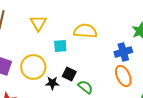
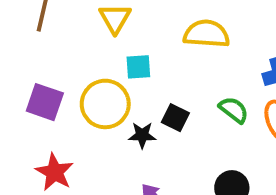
cyan square: (60, 46) -> (138, 67), moved
green semicircle: (85, 87) -> (234, 110), moved

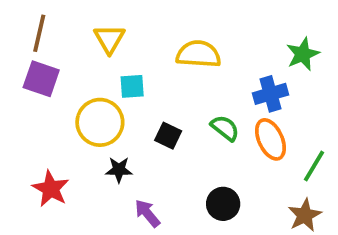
purple square: (45, 102) -> (41, 79), moved
black star: (142, 135) -> (119, 170), moved

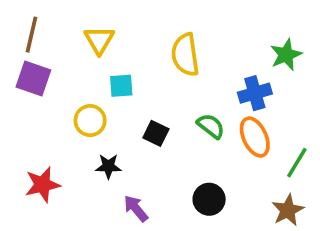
yellow semicircle: (198, 54) -> (185, 55), turned -102
yellow circle: (100, 122) -> (90, 121), size x0.7
red star: (51, 189) -> (43, 185), turned 30

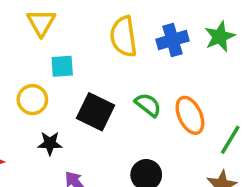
blue cross: (255, 93) -> (172, 40), moved
black square: (156, 133) -> (95, 112), size x1.5

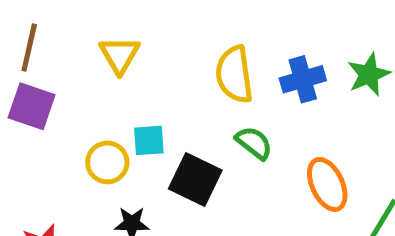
cyan square: (62, 66) -> (149, 140), moved
green semicircle: (148, 105) -> (254, 143), moved

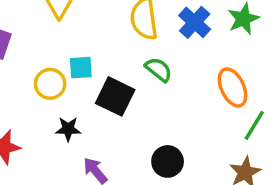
blue cross: (303, 79) -> (195, 22), turned -32
orange ellipse: (327, 184) -> (233, 87), moved

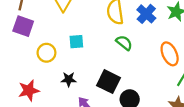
yellow circle: (50, 84) -> (46, 53), moved
black square: (115, 96) -> (109, 82), moved

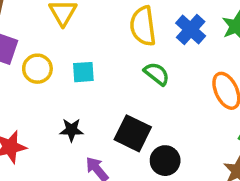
yellow circle: (46, 53) -> (37, 69), moved

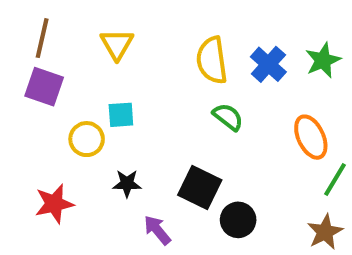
yellow circle: (37, 69) -> (87, 139), moved
cyan square: (83, 72) -> (121, 115), moved

